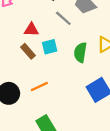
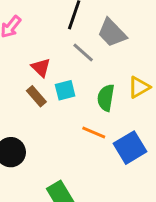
red triangle: (31, 30) -> (41, 68), turned 42
orange line: (39, 87) -> (94, 133), moved, turned 48

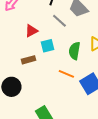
red triangle: (41, 68) -> (31, 31), turned 48
brown rectangle: (36, 96) -> (28, 60), moved, turned -64

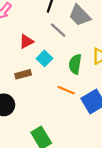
cyan square: (47, 46) -> (45, 58), turned -32

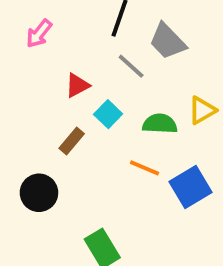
green semicircle: (75, 64) -> (160, 124), turned 84
brown rectangle: (23, 74) -> (72, 141), turned -35

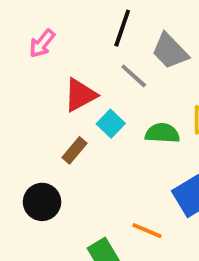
red triangle: (77, 85) -> (80, 95), size x1.4
orange line: (144, 168) -> (147, 231), moved

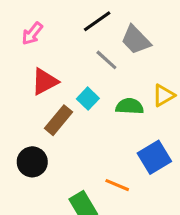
black line: (122, 28) -> (97, 21), turned 36
red triangle: (80, 95) -> (45, 82), moved
brown rectangle: (74, 150) -> (59, 120), size x1.4

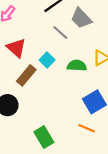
red triangle: (45, 82) -> (16, 48), turned -50
orange line: (117, 185) -> (87, 128), moved

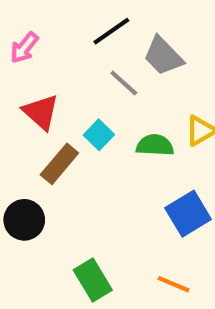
orange line: (87, 128) -> (174, 284), moved

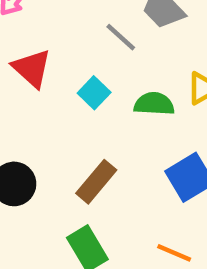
brown rectangle: (59, 164) -> (96, 182), moved

